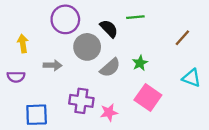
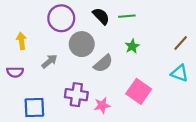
black semicircle: (109, 29) -> (101, 16), moved
brown line: (182, 38) -> (181, 43), moved
green star: (140, 63) -> (132, 46), moved
gray arrow: (53, 65) -> (49, 61), turned -42

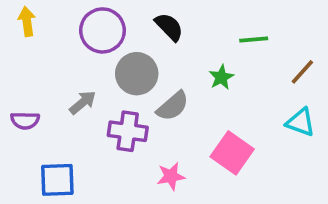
green line: (127, 16) -> (254, 39), moved
yellow arrow: (21, 41) -> (27, 21), moved
purple cross: (76, 95) -> (128, 131), moved

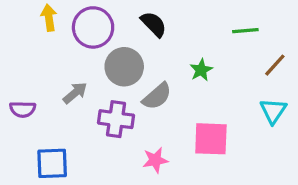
yellow arrow: (27, 21) -> (49, 18), moved
green line: (254, 39) -> (245, 31), moved
cyan triangle: (301, 122) -> (273, 111), turned 44
pink square: (232, 153) -> (211, 139), turned -33

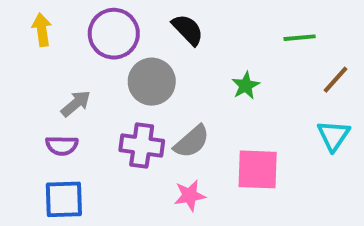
yellow arrow: (49, 18) -> (42, 30), moved
gray arrow: (75, 93) -> (76, 104), moved
gray semicircle: (157, 96) -> (192, 142), moved
purple semicircle: (23, 109) -> (62, 145), moved

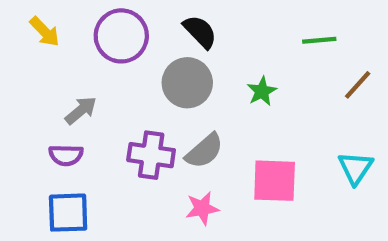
yellow arrow: (42, 30) -> (45, 32), turned 144
gray circle: (152, 82) -> (187, 83), moved
cyan triangle: (333, 136) -> (355, 168), moved

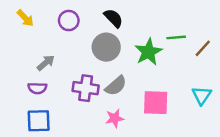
purple circle: (121, 36) -> (69, 21), size x0.7
green line: (319, 40) -> (176, 37), moved
green star: (262, 91) -> (148, 52), size x1.6

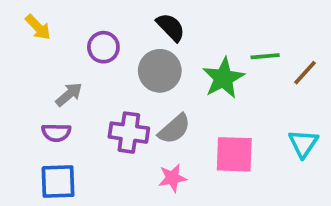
purple circle: (69, 21) -> (103, 47), moved

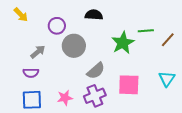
black semicircle: (171, 27) -> (94, 15), turned -42
gray circle: (160, 71) -> (74, 46), moved
purple cross: (129, 133) -> (95, 96), moved, turned -30
pink star: (172, 178) -> (65, 98), moved

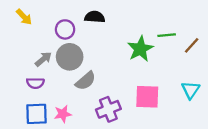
black semicircle: (94, 15) -> (95, 17), moved
gray circle: (74, 46) -> (70, 57), moved
gray semicircle: (96, 71) -> (86, 81), moved
pink star: (65, 98) -> (63, 114), moved

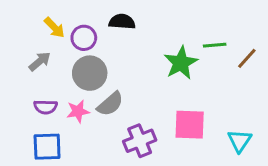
yellow arrow: (24, 17) -> (54, 28), moved
gray arrow: (43, 59) -> (40, 61), moved
cyan triangle: (191, 90) -> (240, 141), moved
pink star: (63, 114) -> (78, 111), moved

